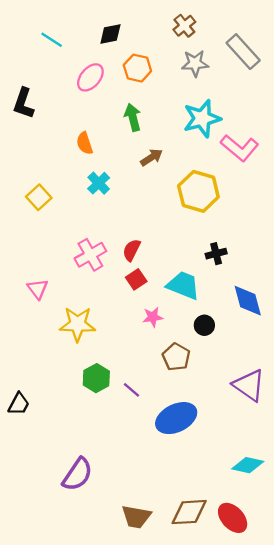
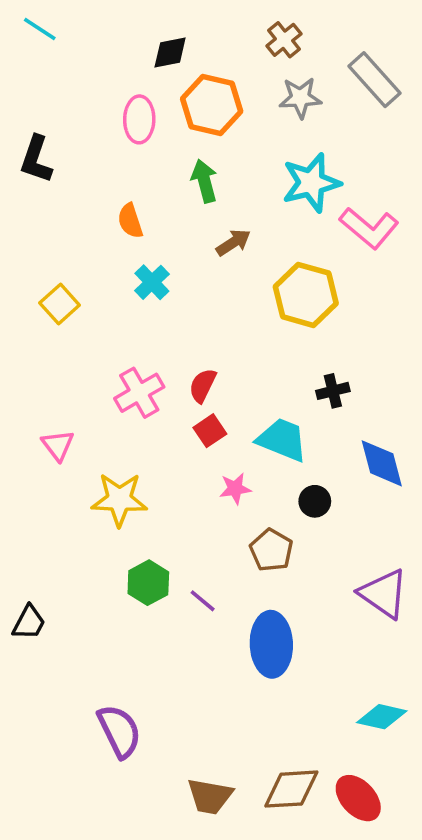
cyan line: (52, 40) -> (40, 29), moved
orange hexagon: (137, 68) -> (212, 105), size x1.4
pink ellipse: (90, 77) -> (139, 119), turned -40
blue ellipse: (176, 418) -> (271, 644), turned -66
purple semicircle: (78, 474) -> (119, 731), turned -60

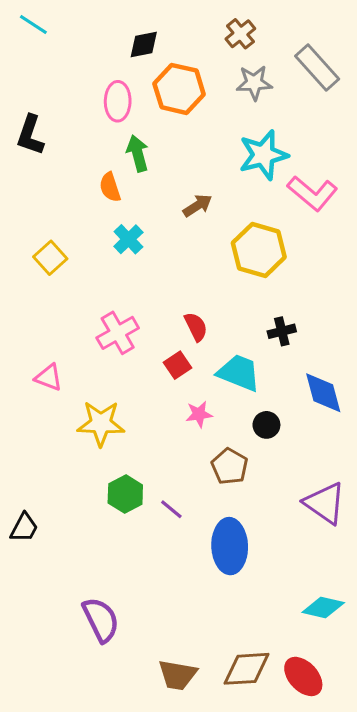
green arrow: (204, 181) -> (138, 153), moved
red semicircle: (203, 385) -> (196, 327), moved, turned 128
pink triangle: (58, 445) -> (49, 377), turned -32

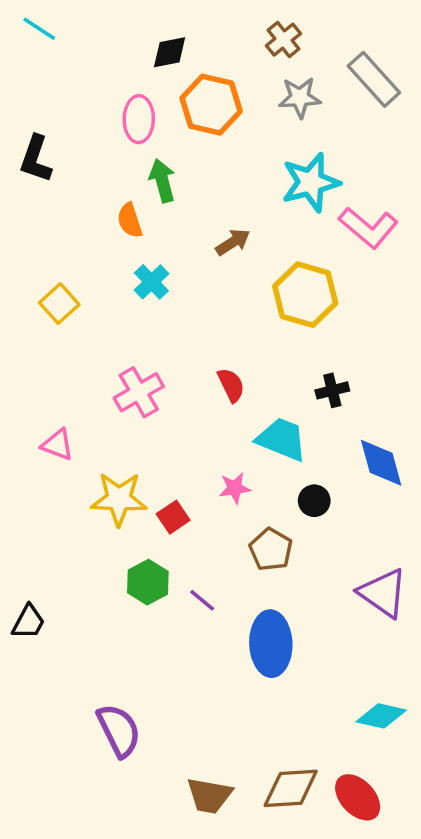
red square: (178, 365) -> (173, 517), moved

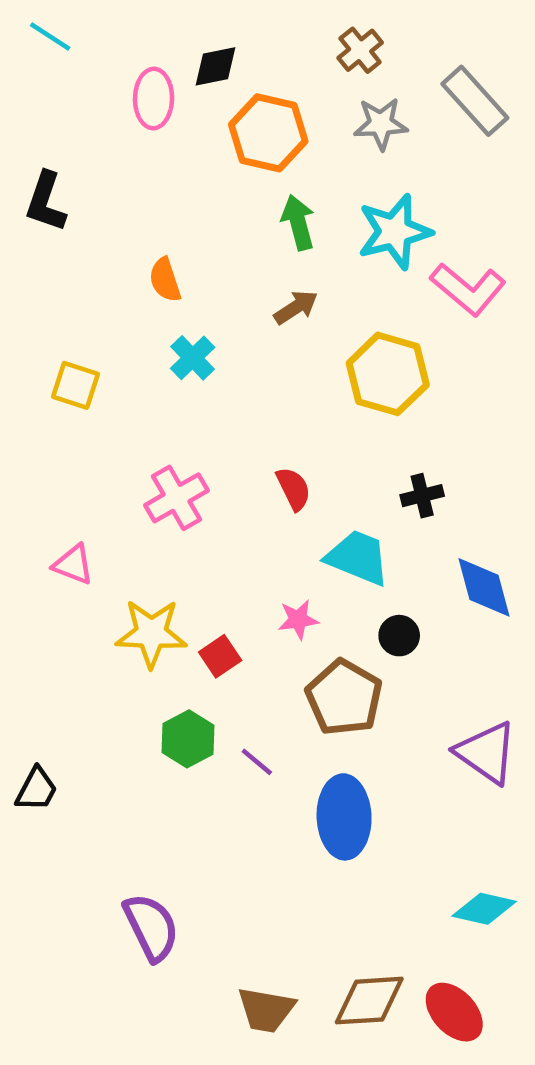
pink ellipse: (139, 119) -> (154, 99), moved
green arrow: (162, 181) -> (298, 222), moved
yellow square: (59, 304) -> (75, 385), turned -30
brown pentagon: (271, 550) -> (344, 698), size x1.4

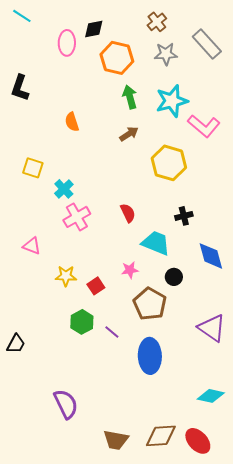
cyan cross: (193, 358) -> (64, 189), moved
yellow star: (151, 633) -> (66, 276), size x0.7

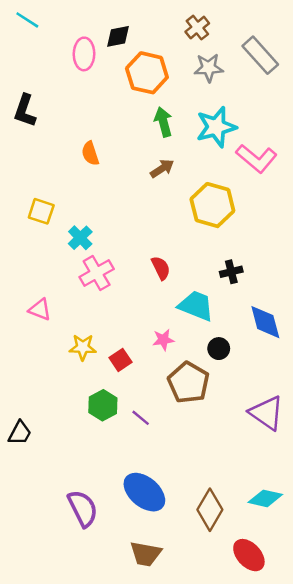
blue ellipse: (150, 356) -> (144, 492), moved, turned -48
brown diamond: (161, 436) -> (210, 510), moved, turned -56

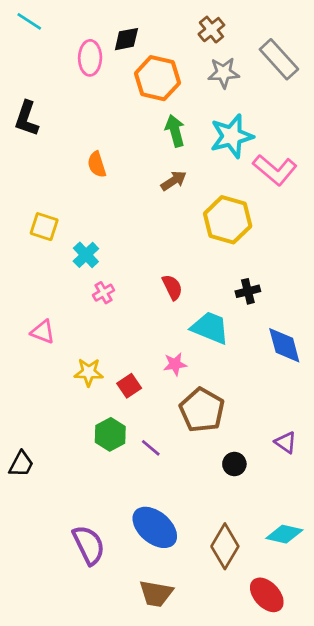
pink cross: (97, 273) -> (104, 293), size x0.6
black circle: (219, 349) -> (234, 464), moved
purple triangle: (267, 413) -> (286, 442), size x0.6

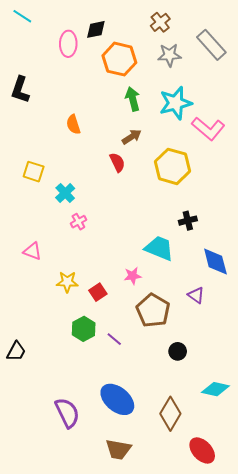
red semicircle: (172, 287) -> (117, 162), moved
purple triangle: (286, 442) -> (196, 295), moved
cyan diamond: (284, 534) -> (215, 389), moved

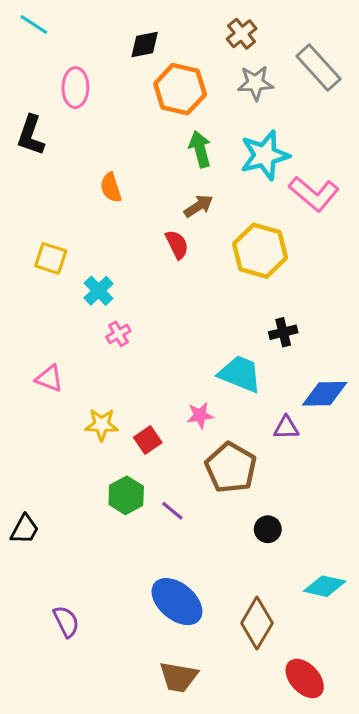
pink ellipse: (68, 44) -> (75, 88), moved
blue diamond: (215, 261) -> (325, 394), turned -76
purple triangle: (196, 295) -> (286, 428), moved, turned -36
purple semicircle: (67, 413) -> (66, 622), moved, size x0.7

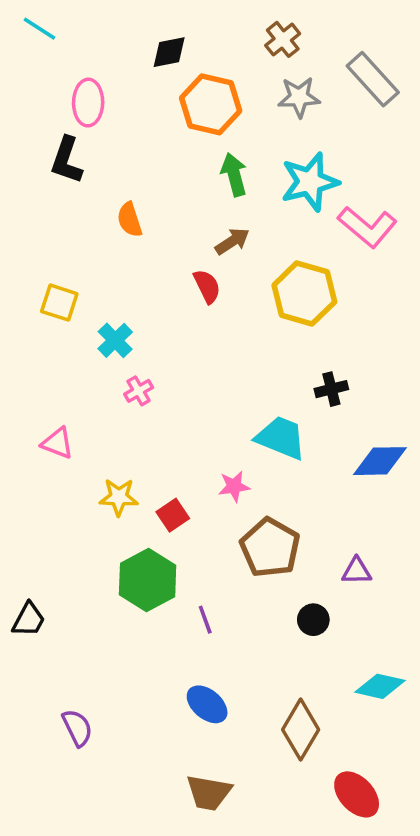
black L-shape: (31, 135) -> (66, 160), moved
purple triangle: (286, 428) -> (357, 571), moved
green hexagon: (126, 495) -> (148, 580), size x1.4
purple line: (172, 511) -> (205, 620), moved, turned 30
blue ellipse: (177, 602) -> (207, 704), size x0.7

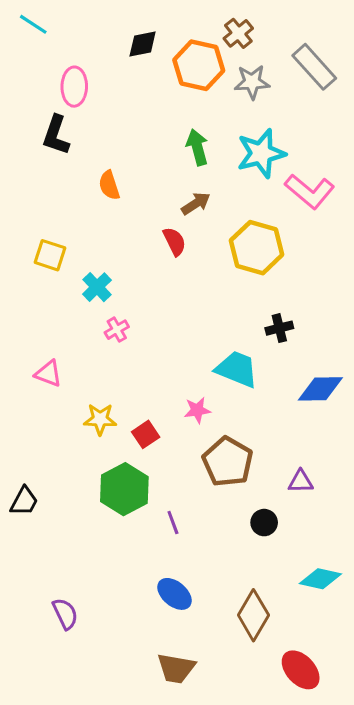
orange hexagon: (211, 104) -> (199, 65), moved
black trapezoid: (29, 620) -> (24, 501), moved

